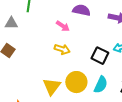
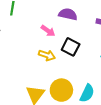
black square: (100, 56) -> (71, 47), moved

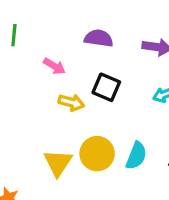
pink arrow: (48, 31) -> (54, 66), moved

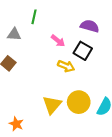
black square: (106, 87) -> (83, 51), moved

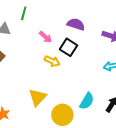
yellow circle: (79, 102) -> (62, 115), moved

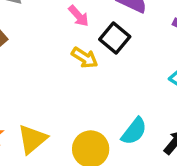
yellow triangle: (37, 97) -> (32, 139), moved

